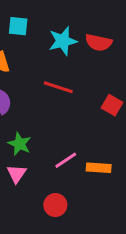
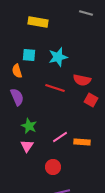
cyan square: (18, 26) -> (29, 55), moved
red semicircle: (99, 43) -> (82, 80), moved

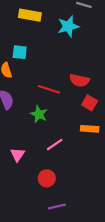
cyan star: (58, 57) -> (68, 26), moved
green star: (29, 126) -> (39, 114), moved
orange rectangle: (82, 142) -> (90, 129), moved

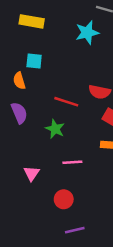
yellow rectangle: (30, 15) -> (32, 21), moved
pink line: (55, 145) -> (72, 162), turned 30

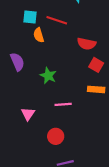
orange semicircle: (19, 81) -> (39, 35), moved
red line: (66, 102) -> (57, 20), moved

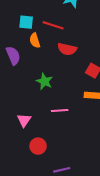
red semicircle: (87, 44) -> (67, 49), moved
purple semicircle: (17, 62) -> (13, 56), moved
red circle: (56, 136) -> (38, 146), moved

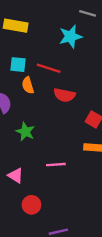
green star: (44, 81) -> (25, 132), moved
pink triangle: (24, 120) -> (16, 176), turned -32

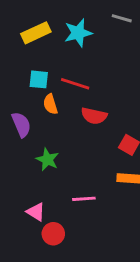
yellow rectangle: (16, 26) -> (36, 33), turned -35
cyan star: (71, 37) -> (78, 33), moved
red circle: (31, 205) -> (53, 234), moved

